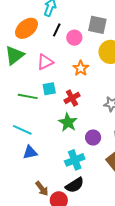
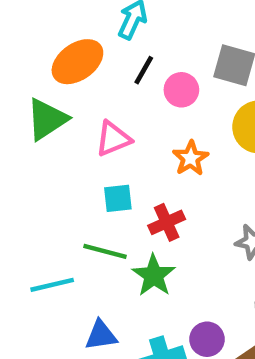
green line: (28, 96) -> (105, 251), moved
cyan line: (22, 130) -> (52, 285), turned -42
purple circle: (93, 138) -> (207, 339), moved
blue triangle: (30, 152) -> (101, 335), moved

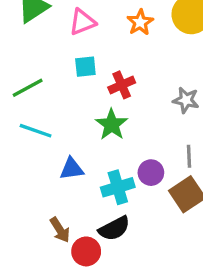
orange star: (191, 158) -> (140, 22), moved
green line: (105, 251) -> (28, 88), moved, turned -44
cyan line: (52, 285) -> (36, 131), turned 32

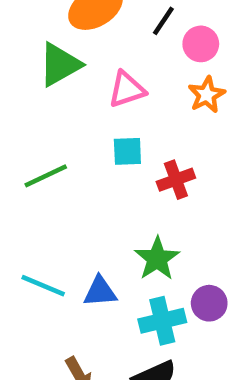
green star: (112, 125) -> (157, 259), moved
cyan line: (36, 131) -> (43, 286), moved

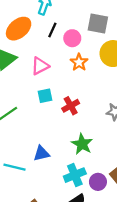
green star: (157, 259) -> (82, 144), moved
blue triangle: (100, 292) -> (41, 153), moved
purple circle: (209, 303) -> (98, 182), moved

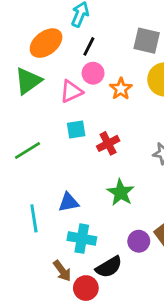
pink circle: (72, 38) -> (93, 73), moved
cyan line: (15, 167) -> (34, 218), turned 65
cyan cross: (75, 175) -> (82, 239), moved, turned 30

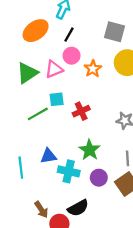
green triangle: (28, 81) -> (27, 73), moved
green line: (28, 150) -> (38, 114), moved
cyan cross: (82, 239) -> (69, 171), moved
purple circle: (139, 241) -> (99, 178), moved

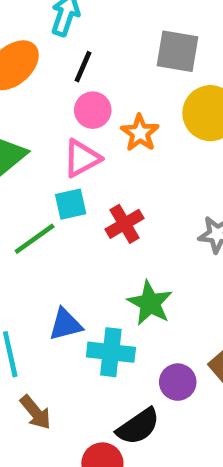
pink triangle: (54, 69) -> (82, 158), moved
purple circle: (99, 178) -> (178, 382), moved
brown arrow: (41, 210) -> (36, 412), moved

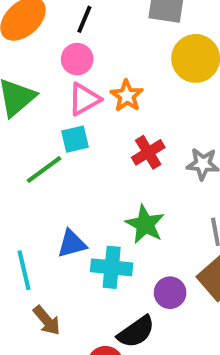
pink circle: (93, 110) -> (77, 59), moved
orange star: (140, 133) -> (127, 96), moved
red cross: (124, 224) -> (148, 152), moved

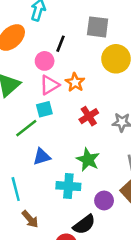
black line: (84, 19) -> (61, 44), moved
blue triangle: (72, 244) -> (42, 157), moved

